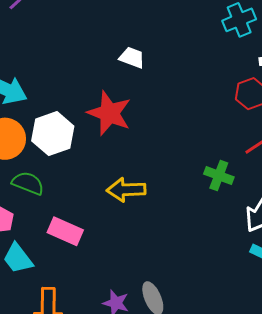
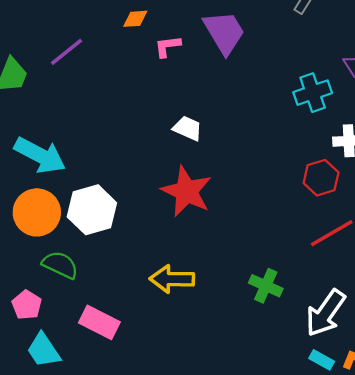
red star: (109, 113) -> (187, 191), moved
green cross: (219, 175) -> (266, 286), moved

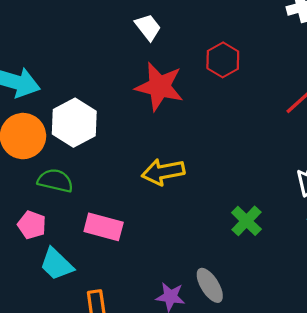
white trapezoid: (188, 128) -> (148, 27), turned 40
red hexagon: (321, 178) -> (223, 60), moved
green cross: (266, 286) -> (246, 221), moved, turned 32

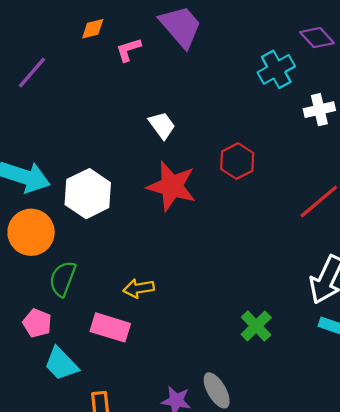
white hexagon: (74, 123) -> (88, 194), moved
yellow arrow: (163, 172) -> (139, 288), moved, size x0.7
green semicircle: (55, 181) -> (63, 279), turned -84

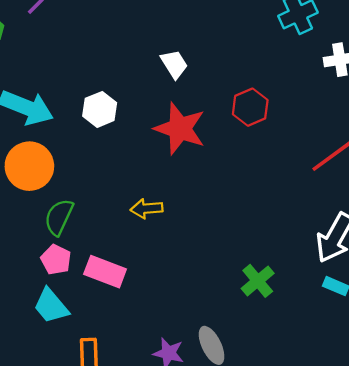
white hexagon: (88, 194) -> (100, 109), moved, size x0.7
yellow arrow: (139, 288) -> (147, 209), moved
pink pentagon: (37, 323) -> (56, 260), moved

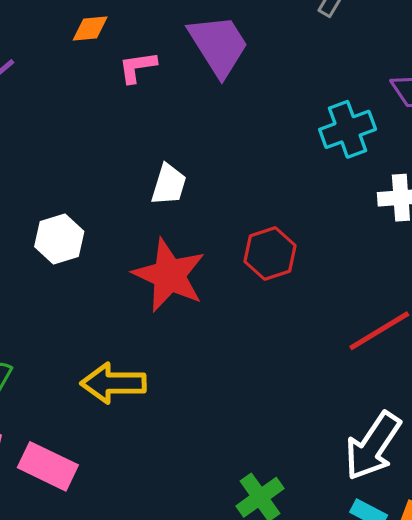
white trapezoid: (174, 64) -> (169, 185), turned 44
yellow arrow: (147, 209) -> (113, 383), size x1.4

